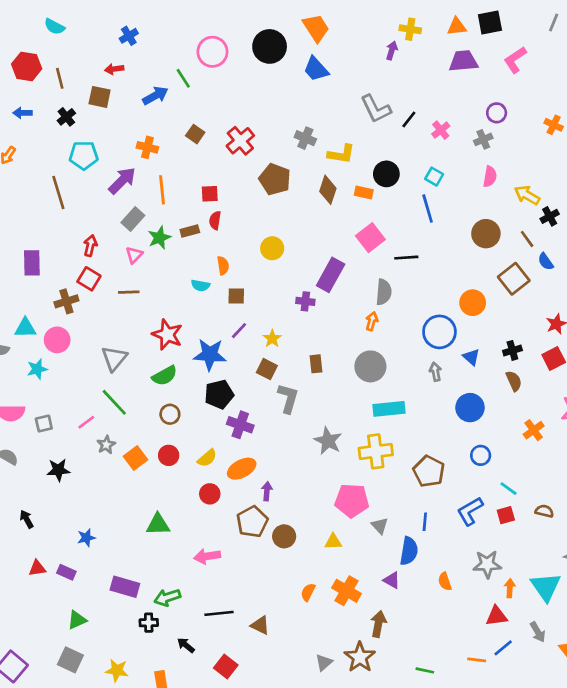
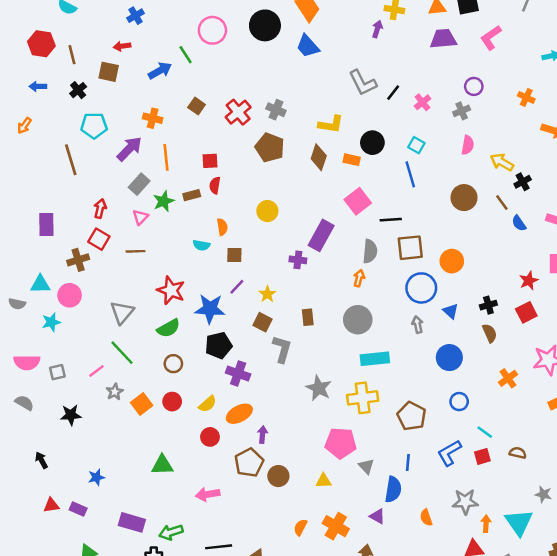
gray cross: (305, 138) -> (276, 110), moved
brown square: (514, 279) -> (410, 248), moved, turned 32

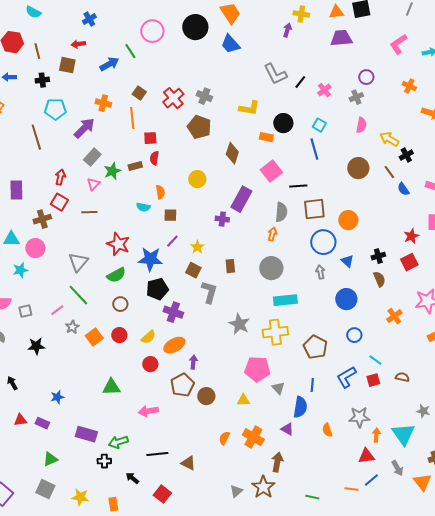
pink L-shape: (491, 38) -> (398, 44), moved
black cross: (78, 90) -> (42, 80), turned 32
orange line: (166, 157) -> (132, 118), moved
brown diamond: (319, 157) -> (232, 153), moved

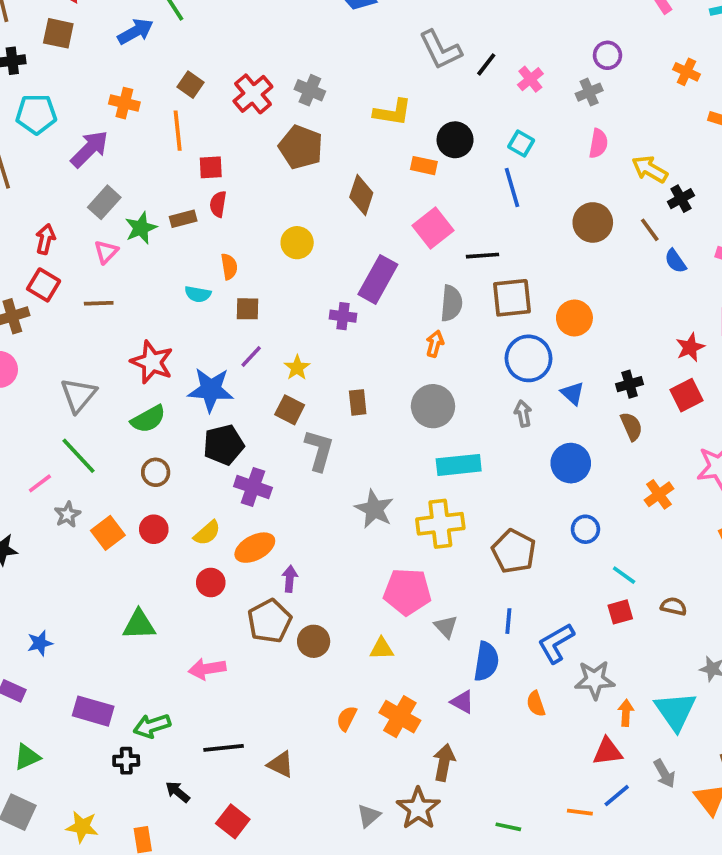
blue L-shape: (346, 377) -> (556, 643), moved

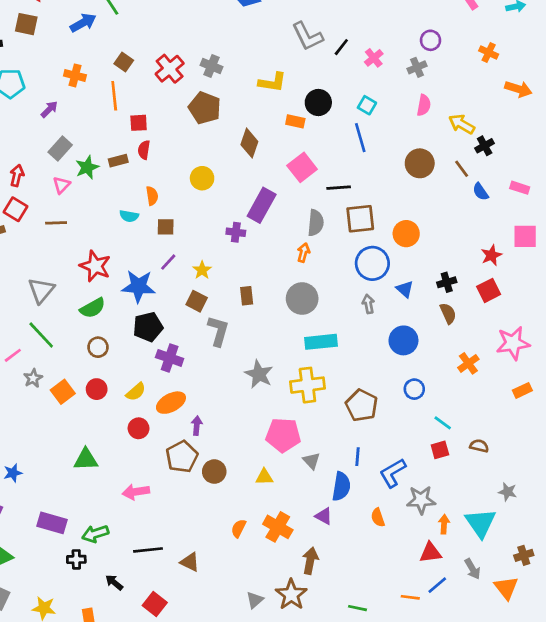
purple arrow: (89, 149) -> (49, 109), size x0.6

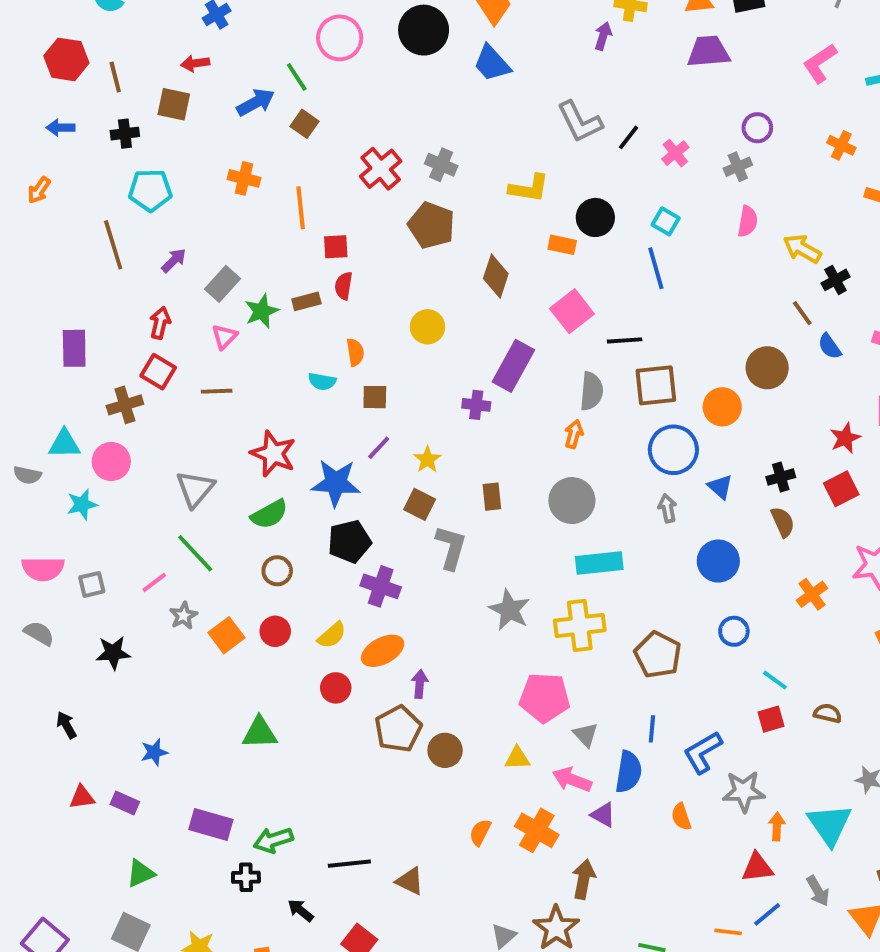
brown square: (124, 62) -> (304, 124), moved
purple arrow: (49, 109) -> (174, 260), moved
brown circle: (420, 163) -> (767, 368), moved
pink arrow: (136, 492) -> (572, 780), moved, turned 30

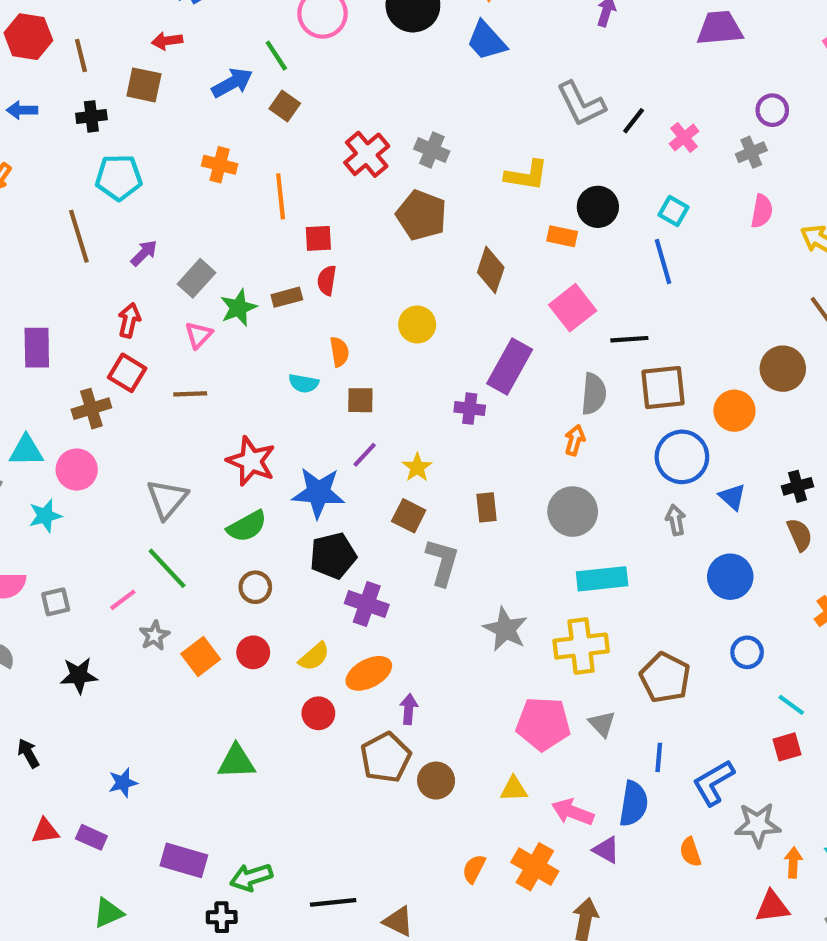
gray triangle: (586, 735) -> (602, 724), moved

